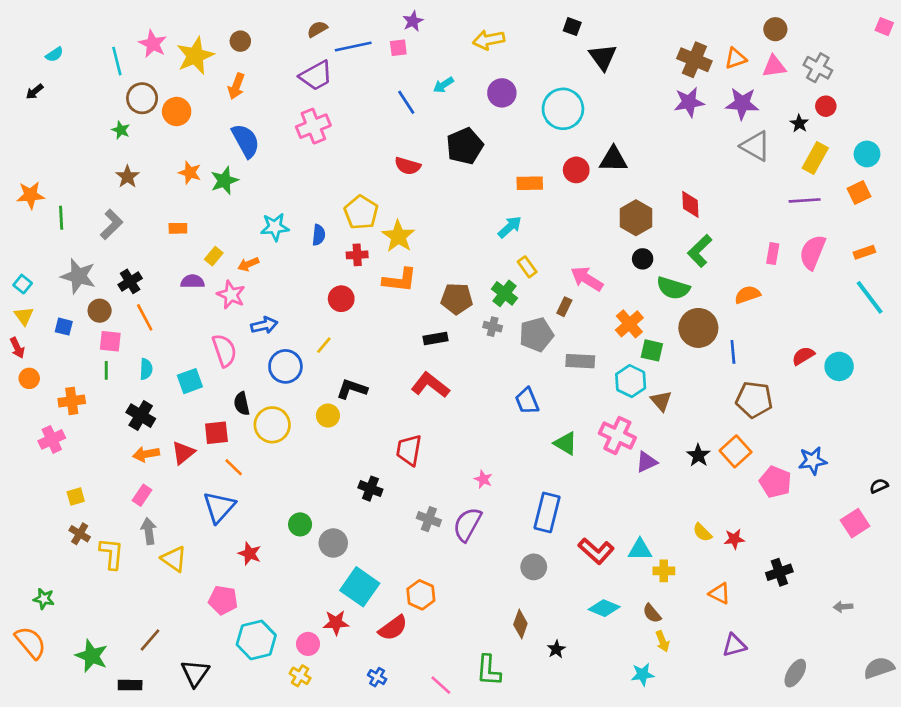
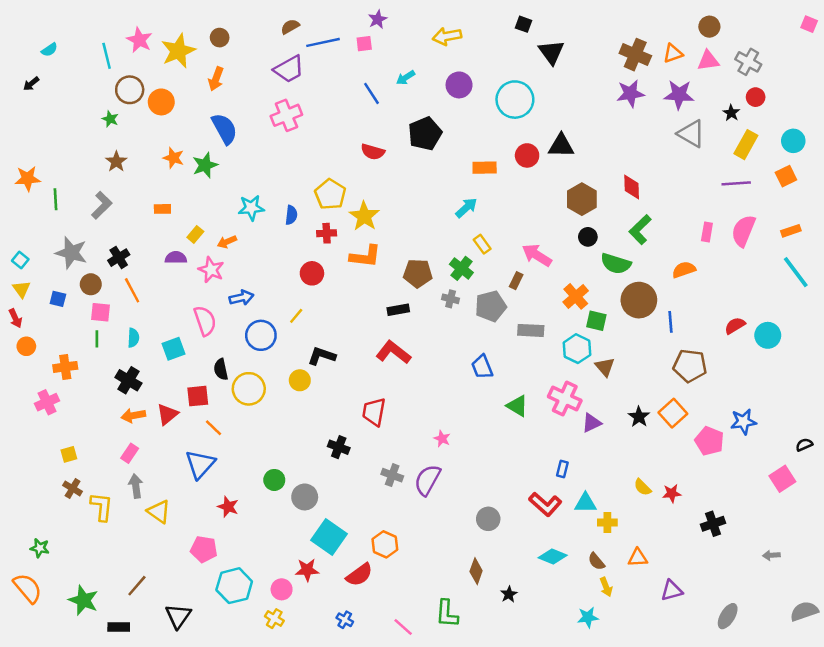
blue rectangle: (547, 512) -> (562, 469), moved, size x0.5
orange triangle: (720, 593) -> (638, 558), moved, turned -30

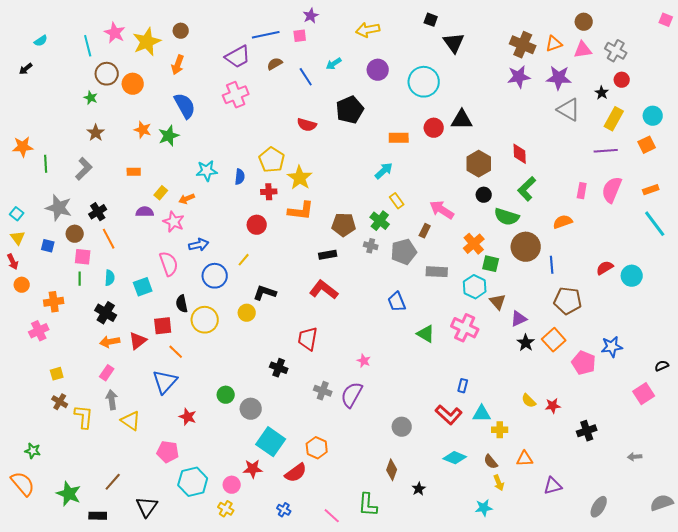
brown semicircle: (290, 27) -> (275, 64), moved
purple triangle: (592, 423) -> (519, 319), moved

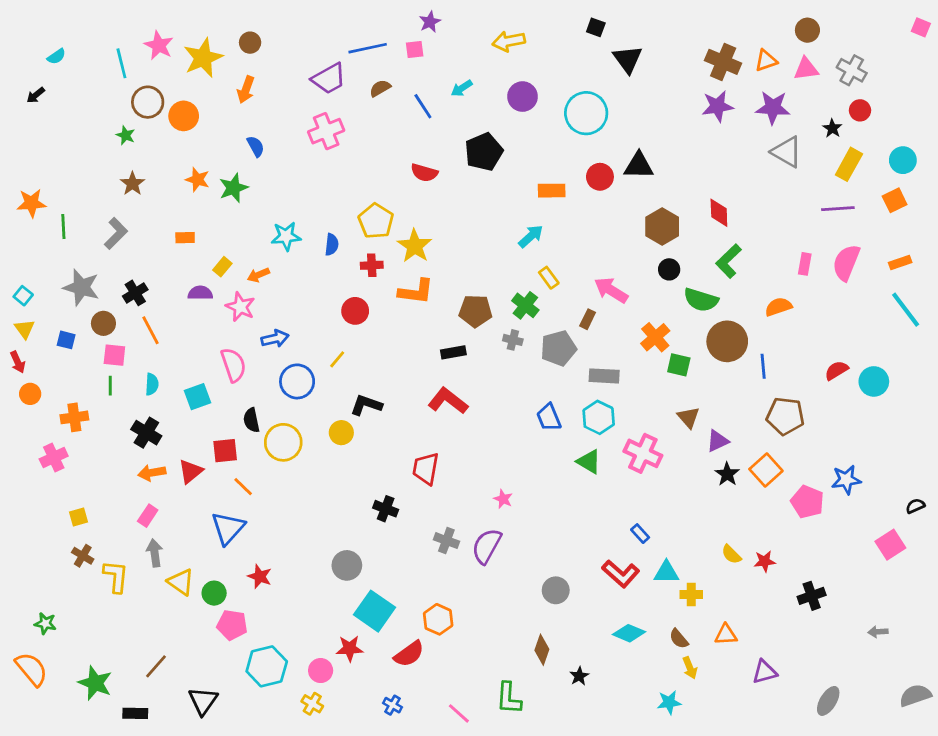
blue semicircle: (185, 106) -> (256, 146), size x0.6
cyan hexagon: (475, 287) -> (599, 417), moved
blue rectangle: (463, 386) -> (640, 534), turned -56
green circle: (226, 395) -> (214, 593), moved

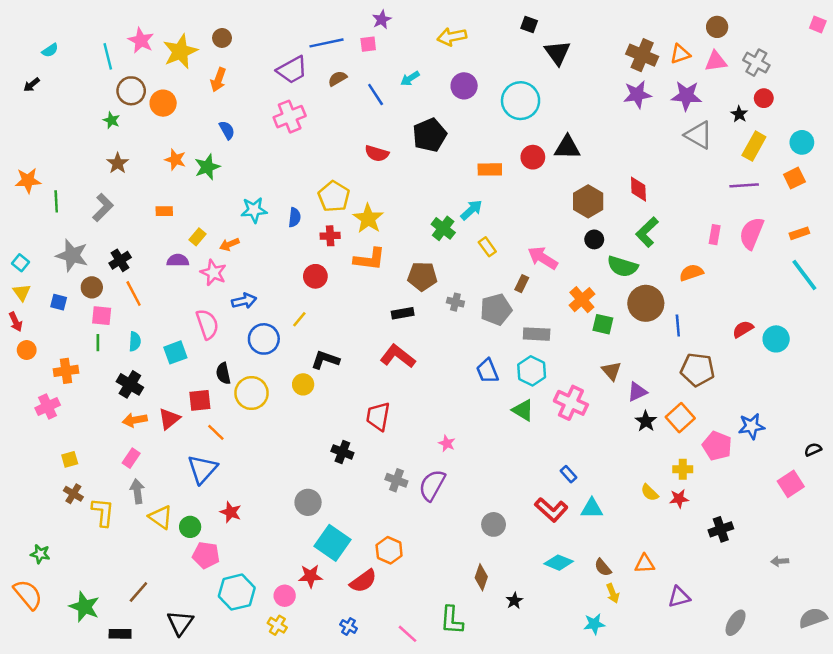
green cross: (525, 305) -> (443, 228), moved
yellow cross: (691, 594) -> (683, 469), moved

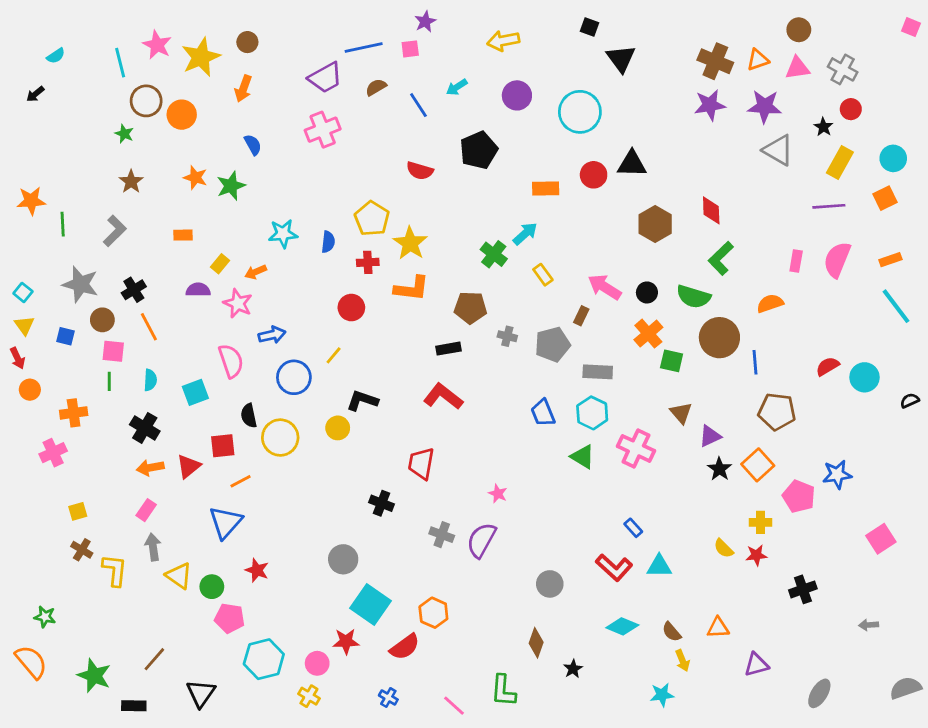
black circle: (594, 239) -> (647, 292), moved
orange line: (216, 432) -> (241, 481), turned -72
black semicircle: (813, 450) -> (910, 401), moved

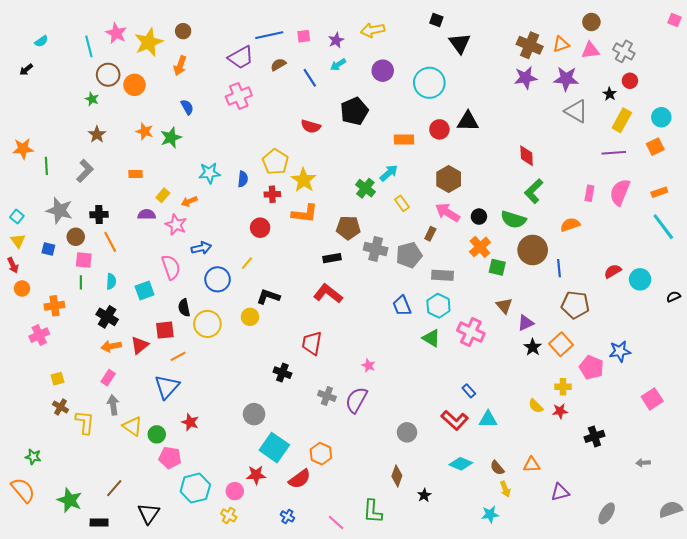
purple star: (425, 22) -> (336, 40), moved
brown hexagon: (655, 224) -> (449, 179), moved
black cross: (134, 290) -> (99, 215), turned 30
gray cross: (507, 336) -> (376, 249), size x1.6

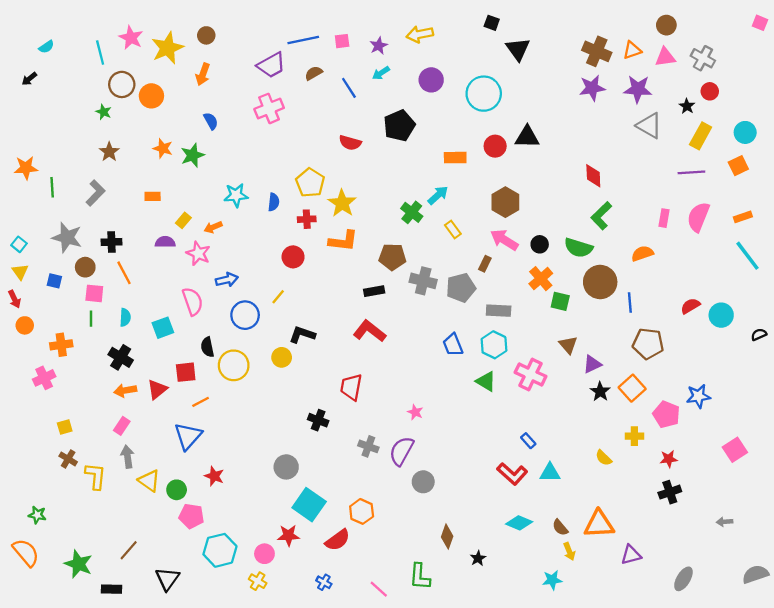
red star: (560, 411) -> (669, 459), moved
gray circle: (407, 432) -> (423, 482), moved
orange triangle: (532, 465) -> (599, 524), size x1.6

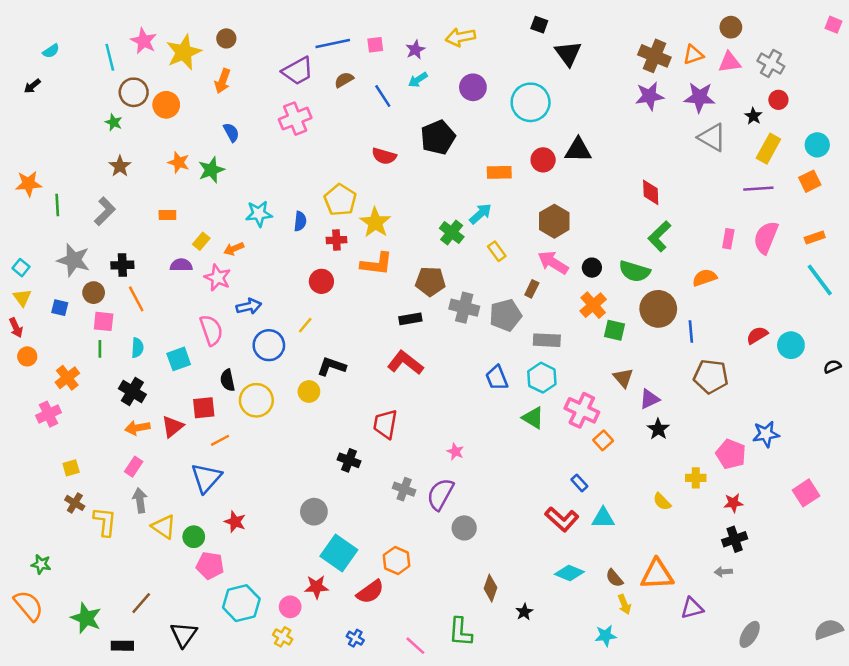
orange cross: (61, 345) -> (67, 378), turned -30
orange square: (632, 388) -> (603, 440), moved, size x0.7
gray arrow: (725, 522) -> (723, 572), moved

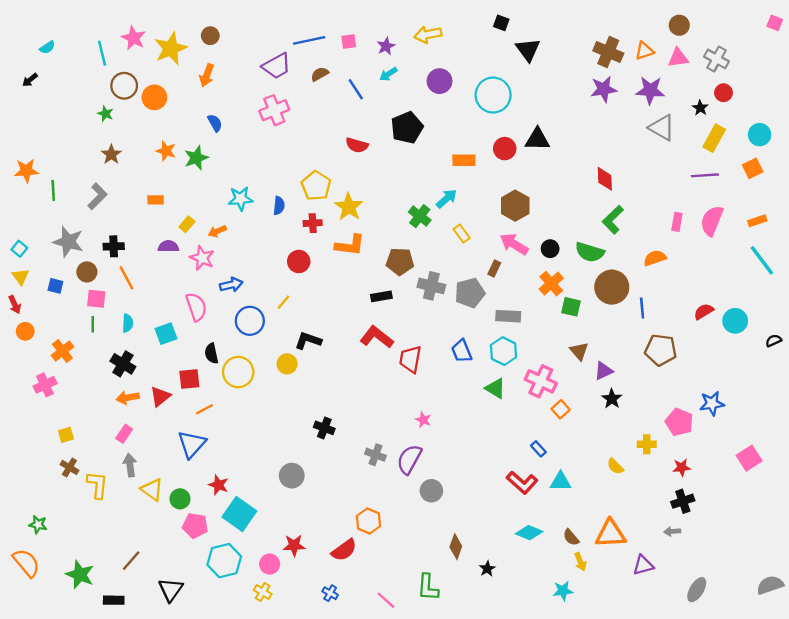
red trapezoid: (385, 424) -> (410, 359), moved
cyan square: (339, 553) -> (239, 514), moved

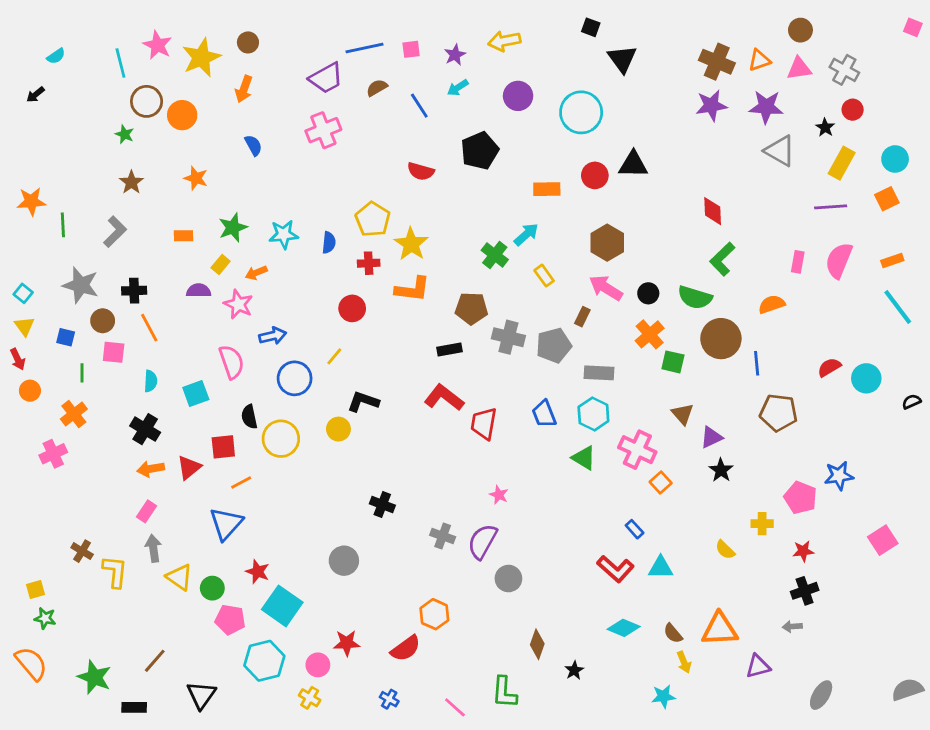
green star: (196, 158) -> (233, 228), moved
green line: (93, 324) -> (82, 373), moved
yellow square: (66, 435) -> (35, 589), moved

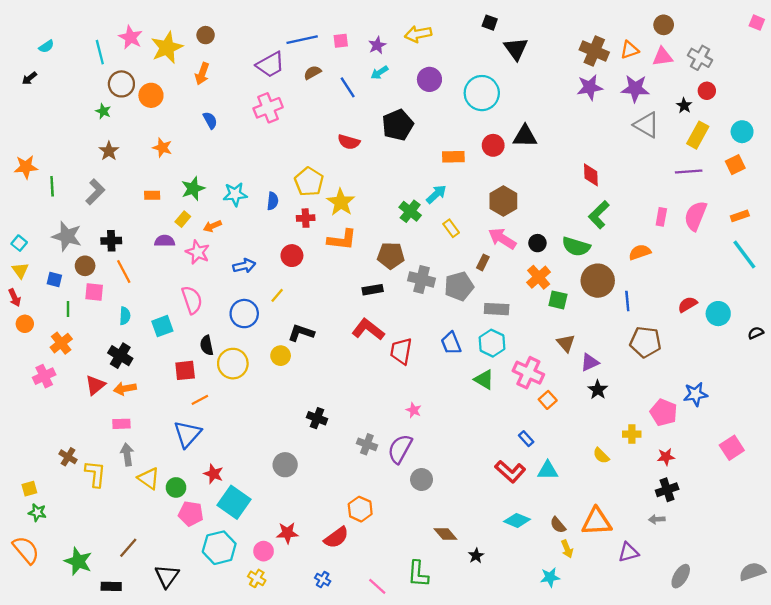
blue arrow: (273, 336) -> (244, 266), moved
red triangle: (189, 467) -> (95, 385), moved
pink rectangle: (147, 511) -> (121, 424), turned 54
brown diamond: (537, 644) -> (445, 534), turned -60

